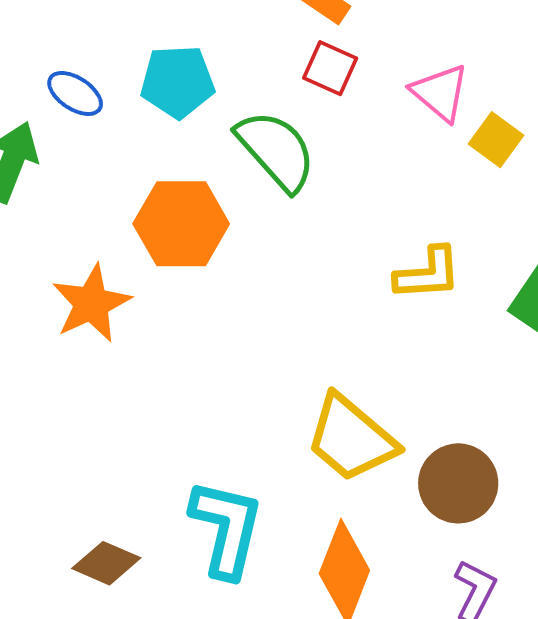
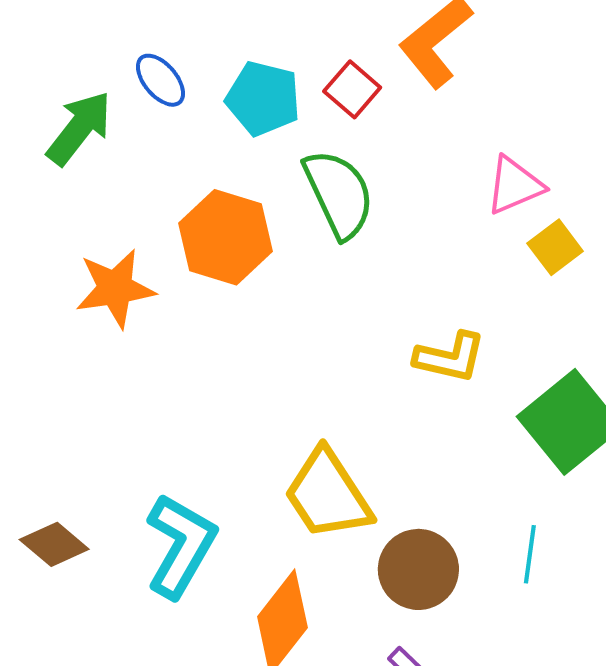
red square: (330, 68) -> (352, 89), moved
pink triangle: (440, 93) -> (515, 185), turned 40

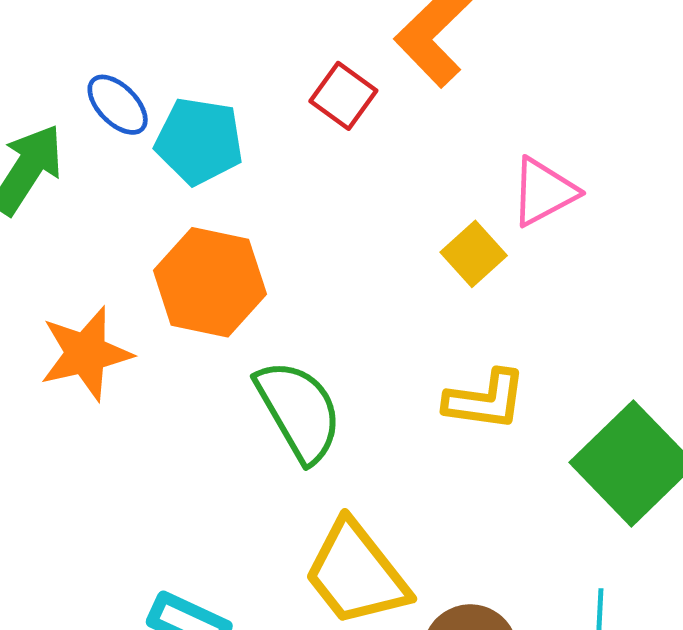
cyan pentagon: (263, 98) -> (199, 141), moved
green semicircle: (339, 194) -> (299, 411), moved
yellow square: (555, 247) -> (474, 254), moved

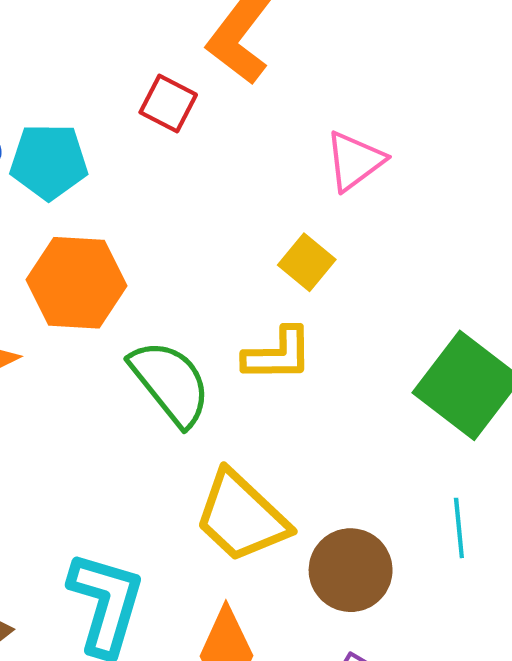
yellow square: (474, 254) -> (307, 262), moved
yellow L-shape: (485, 400) -> (278, 354), moved

